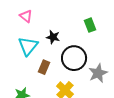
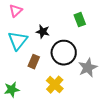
pink triangle: (26, 16) -> (16, 11), turned 40

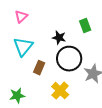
black star: (43, 32) -> (59, 38), moved

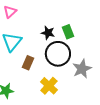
green rectangle: (85, 26) -> (68, 32), moved

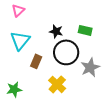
green rectangle: (68, 32) -> (85, 30), moved, turned -56

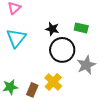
brown rectangle: (36, 61) -> (32, 90), moved

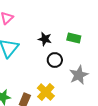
black circle: (62, 50) -> (55, 60), size x0.6

